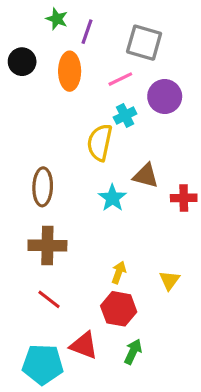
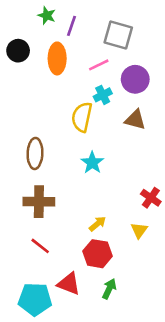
brown triangle: (146, 176) -> (135, 120), moved
red cross: (184, 198) -> (151, 198), moved, turned 36
yellow arrow: (119, 272) -> (97, 224), turned 30

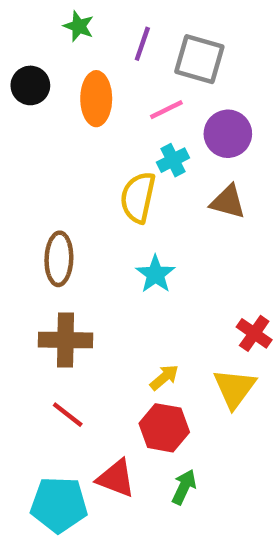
purple line: (71, 26) -> (142, 44), moved
yellow triangle: (139, 230) -> (234, 388), size x1.5

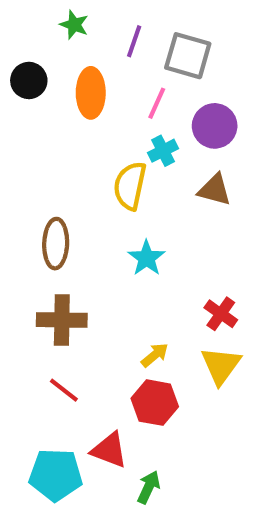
pink line: (166, 110) -> (157, 103), turned -40
red cross: (254, 333) -> (221, 314), moved
green arrow: (184, 487) -> (149, 487), moved

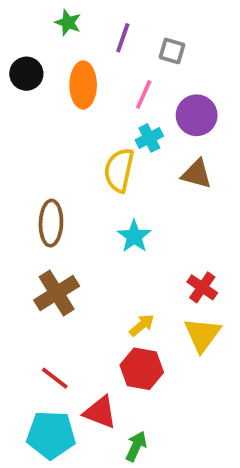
gray square: (188, 56) -> (172, 51), size x0.6
brown cross: (62, 320) -> (57, 293), turned -33
red line: (64, 390) -> (55, 378), moved

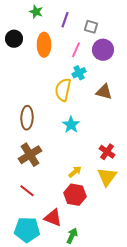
purple circle: (197, 115) -> (103, 50), moved
red line: (55, 378) -> (27, 191), moved

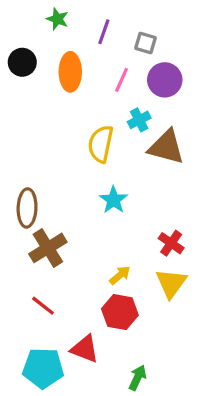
cyan cross: (79, 73) -> (139, 120), moved
brown triangle: (104, 92) -> (166, 147), size x1.4
brown ellipse: (27, 118) -> (27, 208), moved
green arrow: (72, 236) -> (138, 378), moved

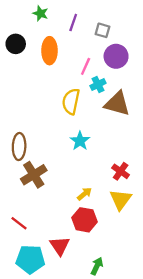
pink line: (122, 80) -> (86, 66), moved
red line: (43, 306) -> (19, 223), moved
red triangle: (85, 349) -> (60, 246), turned 35

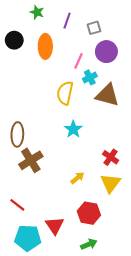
gray square: (103, 30) -> (94, 28), turned -32
red hexagon: (84, 220) -> (89, 213), moved
green arrow: (97, 266) -> (89, 244), turned 42

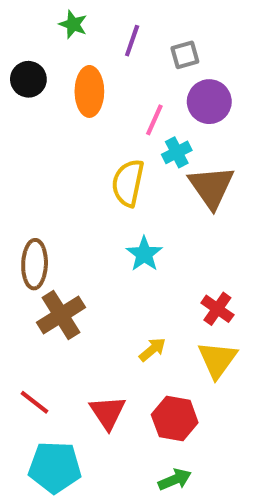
brown triangle: (107, 95) -> (211, 187), turned 40
red triangle: (55, 226) -> (108, 412), moved

